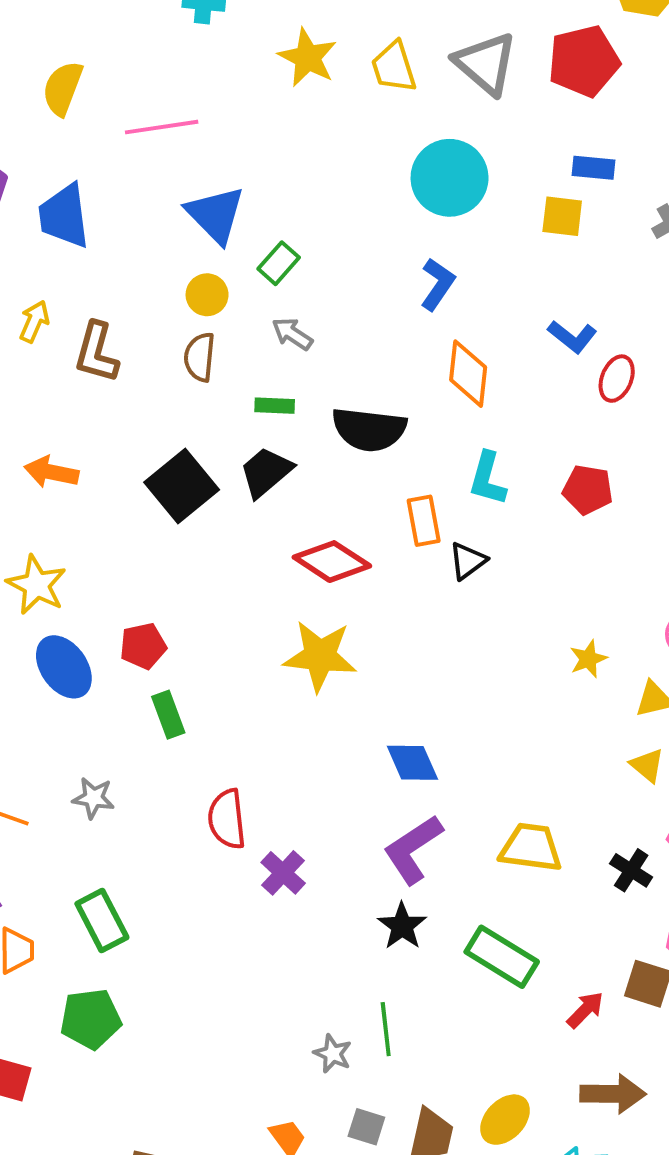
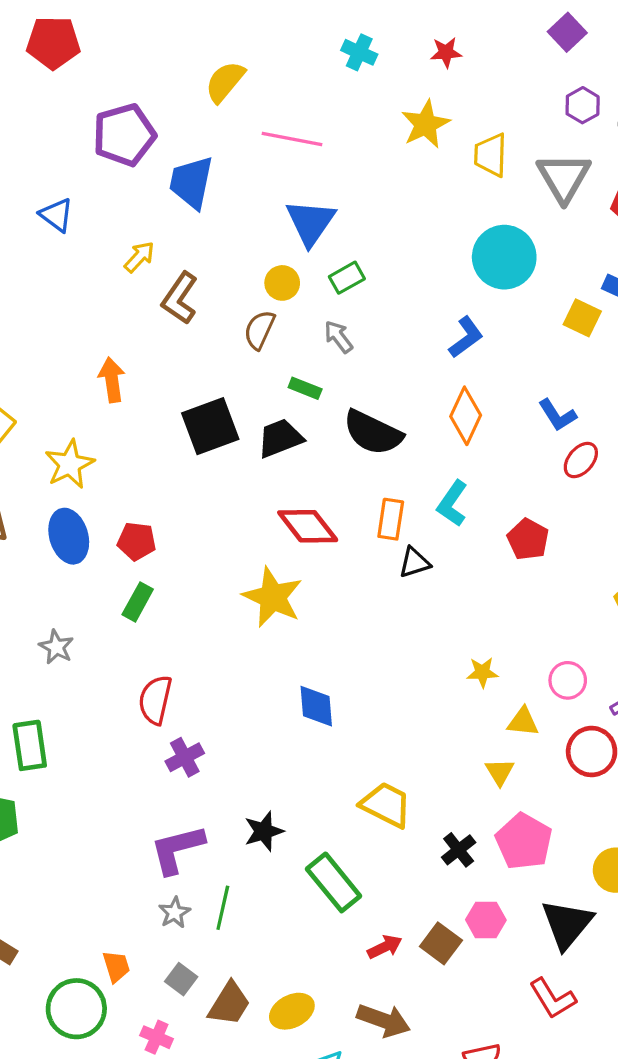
orange arrow: (51, 472) -> (112, 380), turned 51
green rectangle: (168, 715) -> (138, 602), turned 30
purple L-shape: (413, 849) -> (177, 849), moved

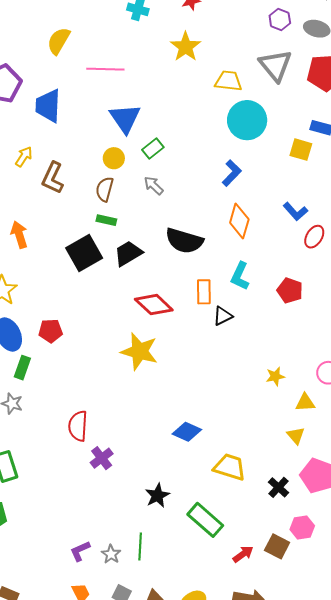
yellow trapezoid: (491, 155) -> (228, 81), moved, turned 104
green rectangle: (305, 388) -> (106, 220), moved
green rectangle: (138, 602) -> (22, 368), moved
blue diamond: (316, 706) -> (187, 432), moved, turned -52
purple L-shape: (177, 849) -> (80, 551), moved, size x0.6

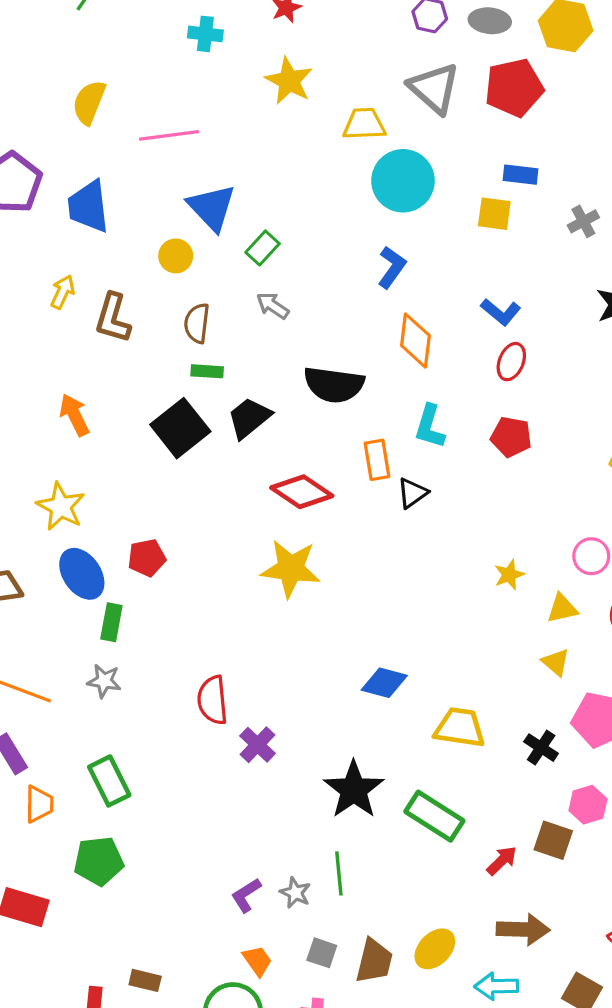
yellow circle: (114, 158) -> (176, 256), moved
red ellipse: (314, 237) -> (511, 362), moved
black star: (157, 496) -> (354, 790), size x1.5

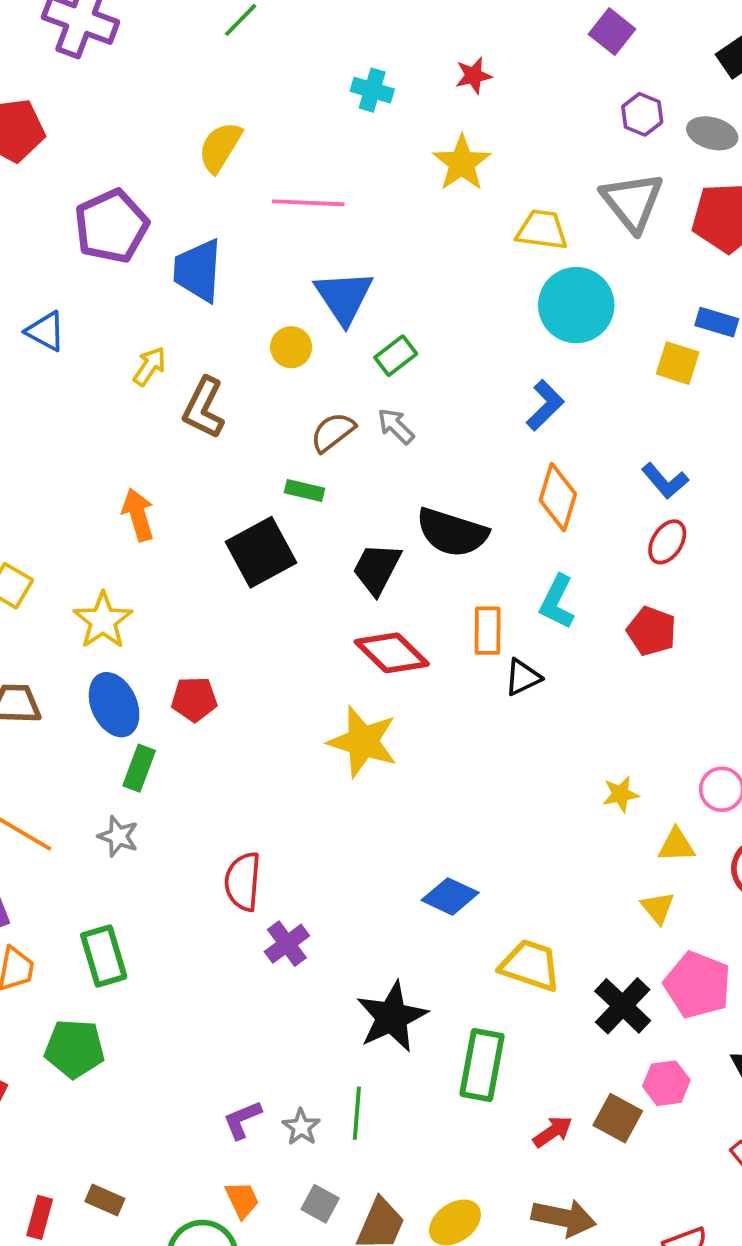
brown semicircle: (197, 323) -> (333, 432), moved, turned 36
black trapezoid: (249, 418) -> (377, 569), moved, turned -33
black cross: (541, 748) -> (623, 1006), size x1.4
green rectangle: (434, 816) -> (482, 1065), turned 58

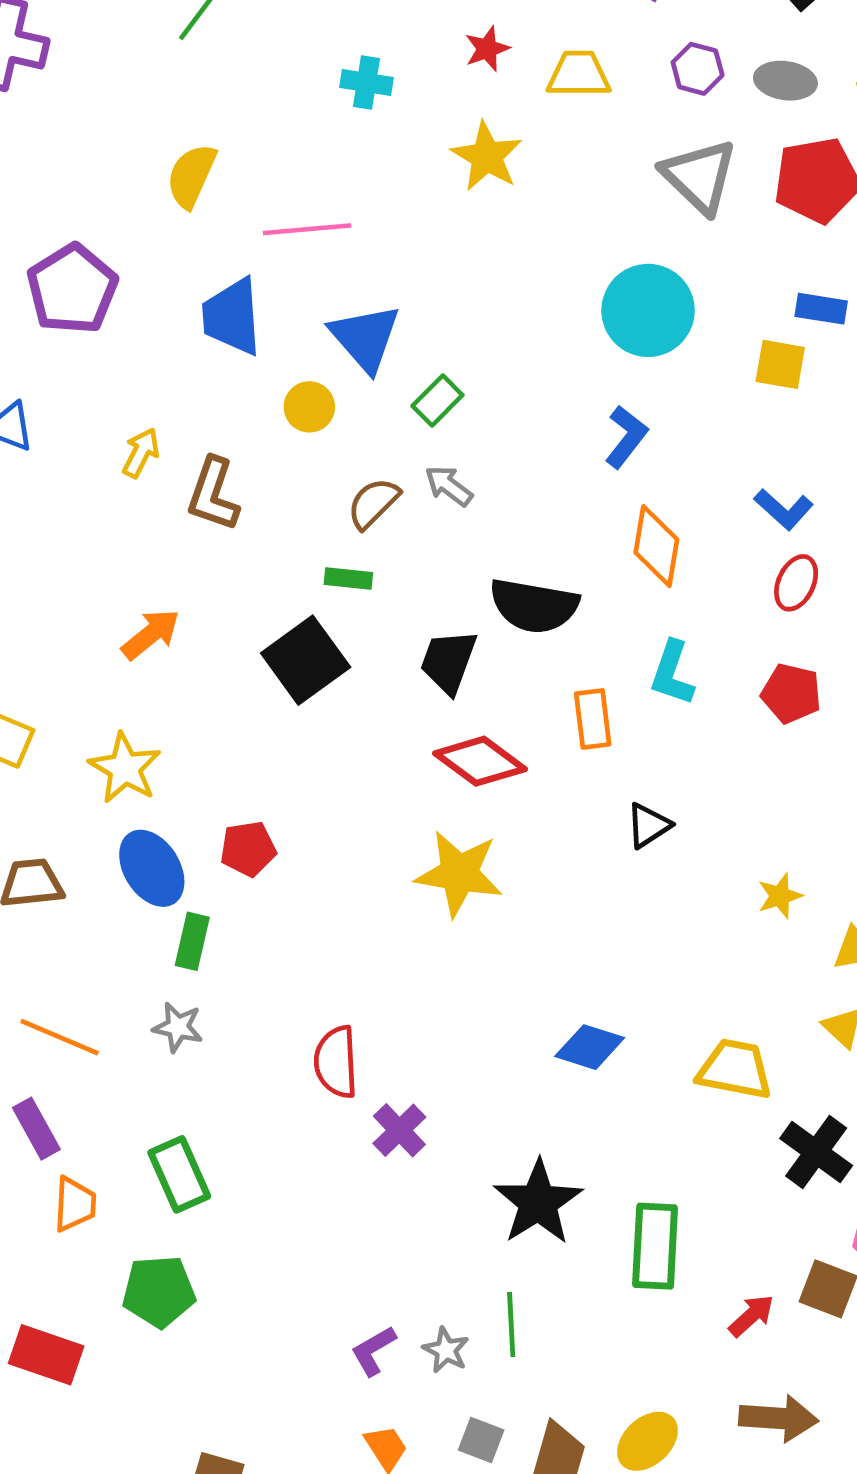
yellow trapezoid: (542, 230) -> (579, 74), moved
blue trapezoid: (198, 270) -> (232, 317), moved
orange arrow: (138, 515) -> (151, 634), turned 75
black triangle: (523, 677) -> (648, 825), moved
yellow trapezoid: (530, 965) -> (735, 1069), moved

